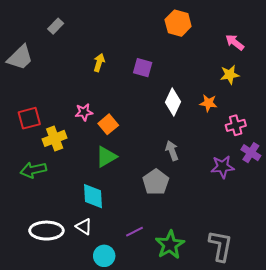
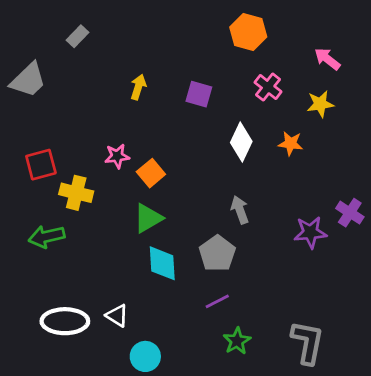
pink cross: (236, 125) -> (268, 87), moved, turned -36
yellow cross: (55, 138) -> (76, 193), turned 35
cyan diamond: (93, 196) -> (162, 263), moved
purple line: (135, 232) -> (217, 301), moved
green star: (170, 245) -> (237, 341), size x0.7

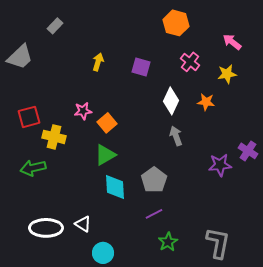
gray arrow: (240, 210) -> (176, 136), moved

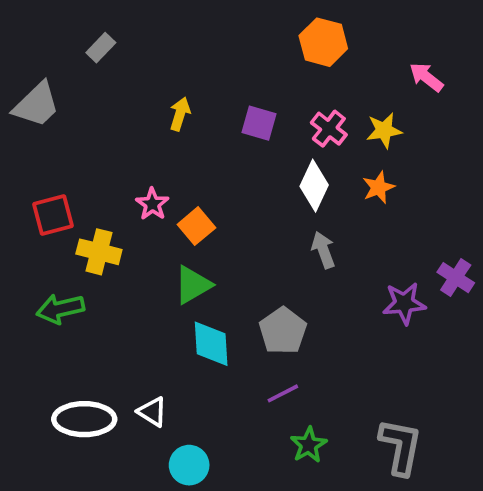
pink cross: (190, 62) -> (329, 129), moved
yellow star: (227, 74) -> (384, 130), moved
orange star: (206, 102) -> (378, 187), turned -30
pink star: (83, 111) -> (152, 204), turned -30

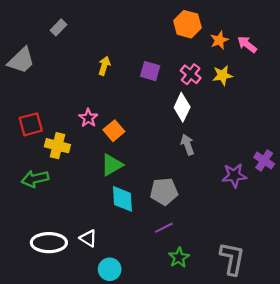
orange star: (378, 187) -> (219, 40), moved
gray pentagon: (283, 331) -> (164, 191), turned 30

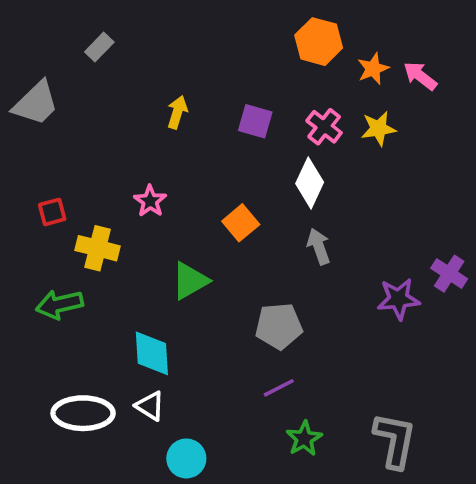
red square: (31, 124) -> (52, 212), size x0.7
orange square: (114, 131) -> (241, 223), moved
cyan diamond: (122, 199) -> (152, 353), moved

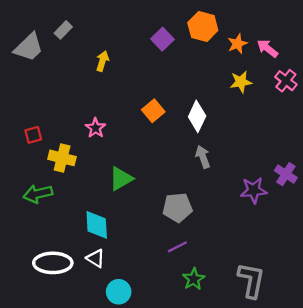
gray trapezoid: (36, 103) -> (29, 47), moved
yellow arrow: (177, 112) -> (102, 61), moved
purple square: (255, 121) -> (162, 39), moved, turned 30
pink cross: (324, 127) -> (286, 81), moved
orange square: (241, 223) -> (153, 111), moved

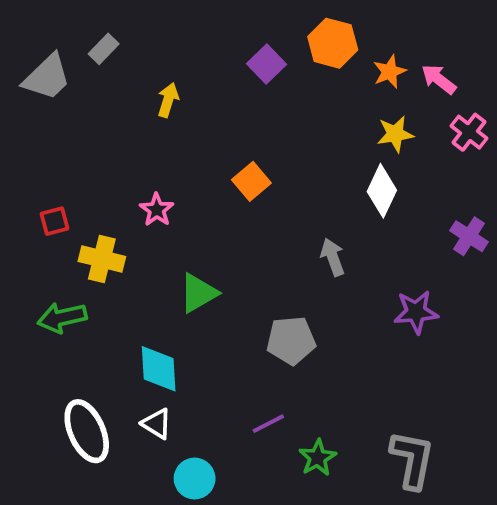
white diamond: (197, 116) -> (382, 191), moved
purple cross: (286, 174) -> (469, 236), moved
purple line: (177, 247) -> (268, 424), moved
white ellipse: (53, 263) -> (87, 431), turned 66

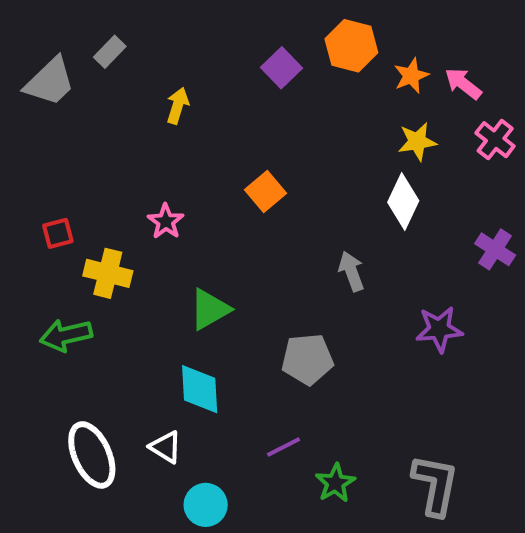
cyan diamond: (159, 369) -> (200, 389), moved

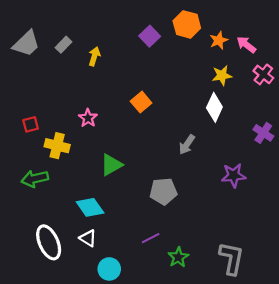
gray rectangle: (110, 52) -> (63, 45), moved
gray arrow: (351, 271) -> (187, 145), turned -126
cyan diamond: (200, 389) -> (90, 207), moved, turned -32

